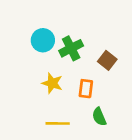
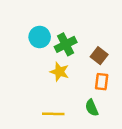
yellow star: (52, 83) -> (59, 72), moved
orange rectangle: (86, 89) -> (102, 82), moved

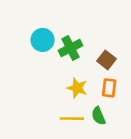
yellow star: (59, 72) -> (77, 88), moved
yellow line: (53, 114) -> (72, 119), moved

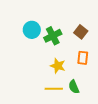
brown square: (106, 60) -> (81, 32), moved
orange rectangle: (109, 88) -> (83, 58), moved

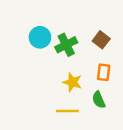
green semicircle: (74, 87) -> (99, 100), moved

